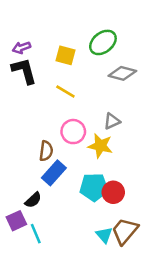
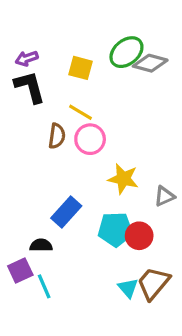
gray diamond: (122, 73) -> (150, 63), moved
gray triangle: (112, 121) -> (164, 196), moved
pink circle: (73, 132) -> (90, 139), moved
brown semicircle: (46, 151) -> (57, 136), moved
black semicircle: (33, 200) -> (41, 245), turned -138

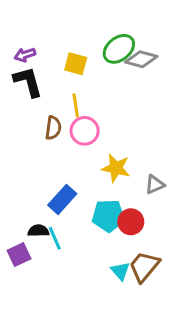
yellow line: (81, 112) -> (76, 106), turned 50
cyan line: (44, 286) -> (55, 238), moved

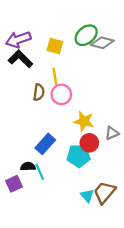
purple arrow: (25, 55) -> (18, 40), size x1.6
black L-shape: (28, 82) -> (20, 59), turned -30
red circle: (131, 222) -> (89, 143), moved

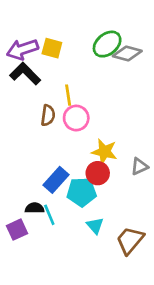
yellow square: (55, 46) -> (52, 48), moved
red circle: (89, 143) -> (98, 173), moved
cyan pentagon: (79, 156) -> (82, 192), moved
cyan triangle: (87, 196) -> (95, 226), moved

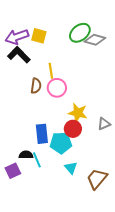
blue rectangle: (56, 180) -> (42, 134), turned -48

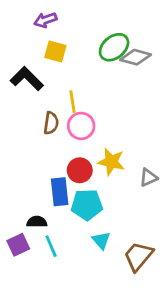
purple arrow: (17, 37) -> (45, 20), moved, size x0.7
red circle: (73, 129) -> (80, 170), moved
cyan line: (37, 160) -> (51, 246), moved

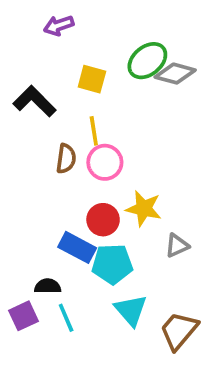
yellow square: (55, 52) -> (92, 79), moved
gray triangle: (148, 177) -> (177, 246), moved
blue rectangle: (60, 192) -> (77, 247), turned -56
cyan triangle: (101, 240) -> (131, 310), size x1.4

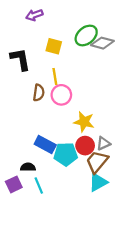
black L-shape: (35, 101) -> (20, 59), turned 35
red circle: (103, 220) -> (85, 146), moved
cyan triangle: (131, 310) -> (98, 182), moved, turned 42
brown trapezoid: (179, 331) -> (97, 162), moved

